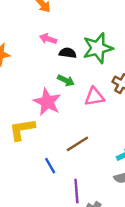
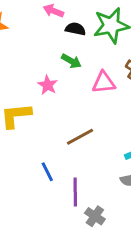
pink star: (47, 102) -> (48, 85), size x0.6
blue line: (50, 166) -> (47, 172), moved

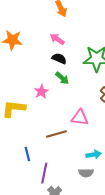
black semicircle: (75, 29) -> (59, 59), moved
pink triangle: (104, 83) -> (80, 118), moved

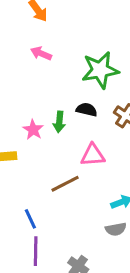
black semicircle: (59, 59) -> (87, 110), moved
green arrow: (62, 78) -> (59, 122), moved, turned 64
purple line: (44, 173) -> (36, 251), moved

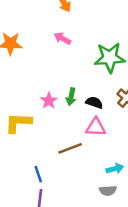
black semicircle: (87, 110) -> (94, 103), moved

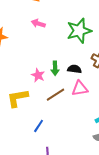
brown line: (70, 148) -> (55, 95), moved
blue line: (38, 174) -> (39, 126), moved, turned 64

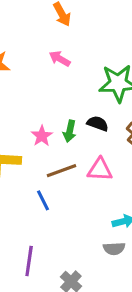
black semicircle: (74, 69) -> (98, 123), moved
blue line: (39, 126) -> (43, 200), moved, turned -72

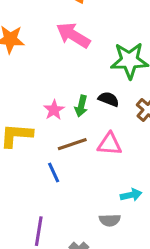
pink arrow: (60, 59) -> (73, 35), size x1.6
gray semicircle: (114, 249) -> (110, 220), moved

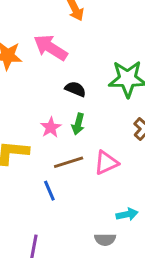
pink arrow: (73, 35) -> (51, 48), moved
black semicircle: (109, 99) -> (75, 89), moved
pink triangle: (110, 144) -> (106, 163), turned -30

